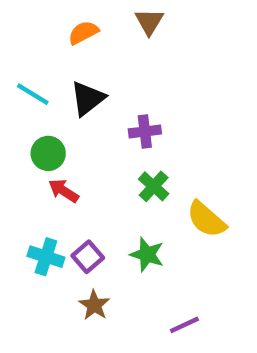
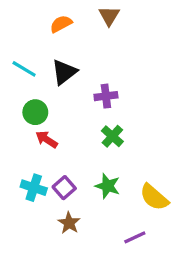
yellow semicircle: (206, 219) -> (154, 197), moved

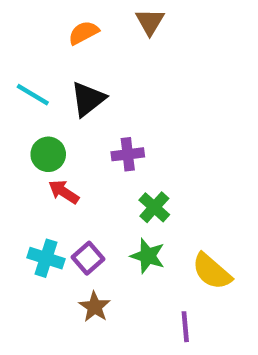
purple cross: (106, 96) -> (128, 154), moved
green cross: (112, 136) -> (154, 207), moved
purple line: (135, 237) -> (185, 327), turned -70

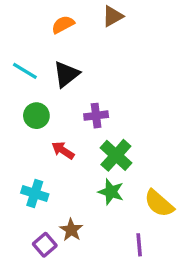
brown triangle: (150, 22) -> (113, 16), turned 30
red arrow: (64, 192) -> (63, 150), moved
green cross: (154, 207) -> (116, 155), size x1.4
purple square: (88, 258) -> (45, 245), moved

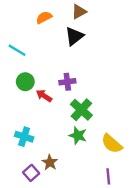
black triangle: (66, 74) -> (74, 36), moved
red arrow: (63, 150) -> (44, 96), moved
purple line: (139, 245) -> (108, 176), moved

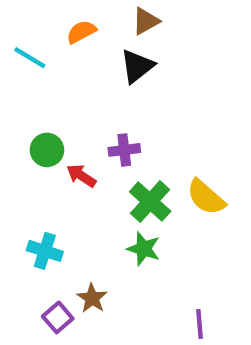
cyan line: (17, 50) -> (30, 58), moved
yellow semicircle: (112, 144) -> (206, 197), moved

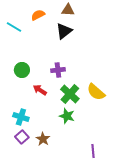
brown triangle: (146, 21) -> (68, 10), turned 32
red arrow: (81, 176) -> (40, 90), moved
purple square: (58, 317) -> (22, 137), moved

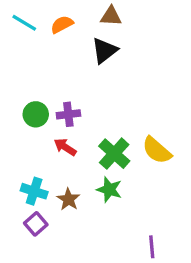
cyan line: (14, 27) -> (24, 23), moved
purple cross: (58, 70) -> (68, 114), moved
brown star: (43, 139) -> (68, 199), moved

